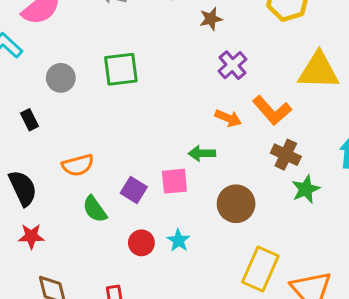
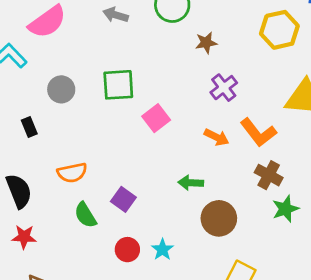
green arrow: (202, 153) -> (191, 183), moved
pink square: (174, 181) -> (156, 118), moved, turned -36

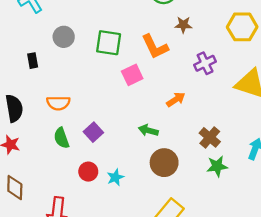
purple cross: (224, 88) -> (205, 63), moved
orange L-shape: (258, 132) -> (155, 47), moved
orange arrow: (217, 137) -> (176, 100), turned -72

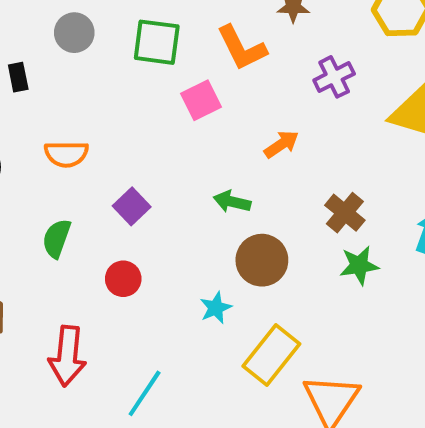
green semicircle: (61, 138) -> (57, 238), moved, turned 40
cyan star: (115, 177) -> (216, 308), moved

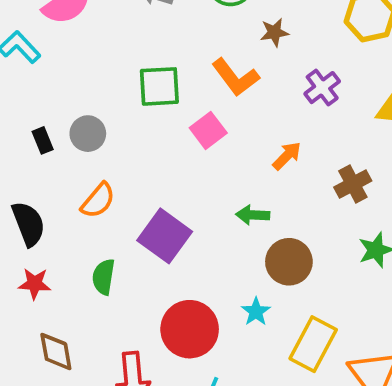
gray circle: (74, 33) -> (88, 134), moved
orange semicircle: (66, 154) -> (98, 200), turned -39
purple square: (132, 206) -> (165, 236), size x1.6
brown cross: (345, 213) -> (353, 184), moved, turned 33
red circle: (123, 279) -> (190, 329), moved, size x1.8

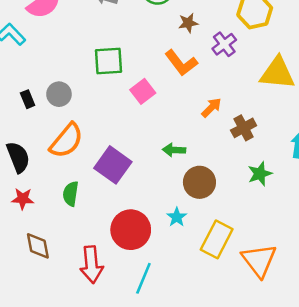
orange L-shape: (236, 77) -> (181, 63), moved
purple cross: (322, 88) -> (224, 44), moved
orange arrow: (287, 156) -> (211, 108), moved
orange semicircle: (98, 200) -> (66, 141), size x1.4

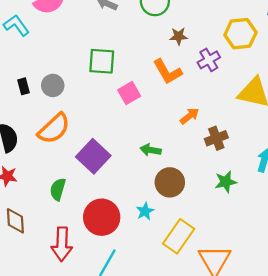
green semicircle: (71, 194) -> (58, 189), moved

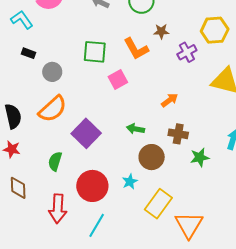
orange L-shape: (167, 72) -> (136, 49), moved
black rectangle: (24, 86) -> (28, 53), moved, turned -56
brown cross: (216, 138) -> (178, 134), moved, turned 30

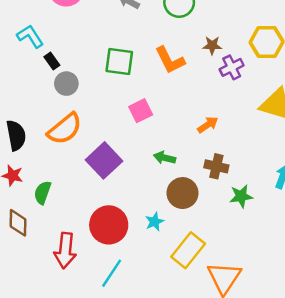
cyan L-shape: (22, 20) -> (30, 36), moved
brown star: (161, 31) -> (212, 45), moved
black rectangle: (28, 53) -> (52, 61), moved, turned 32
pink square: (118, 80) -> (141, 111), moved
green semicircle: (55, 161) -> (42, 193), moved

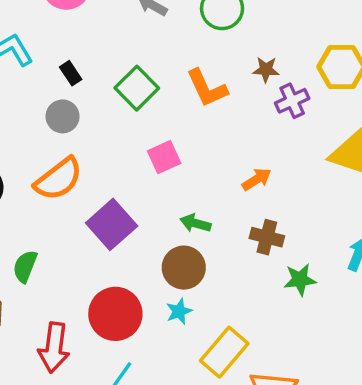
black rectangle: (52, 61) -> (71, 73), moved
green square: (119, 62) -> (137, 88), turned 36
brown circle: (183, 193) -> (184, 268), moved

